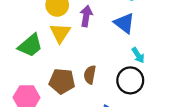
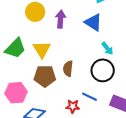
yellow triangle: (60, 33) -> (42, 49), moved

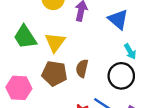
green trapezoid: (15, 48) -> (25, 37), turned 95

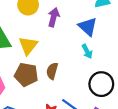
cyan arrow: (130, 52) -> (87, 51), moved
black circle: (121, 76) -> (101, 84), moved

